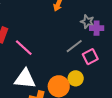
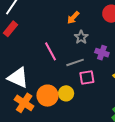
gray star: (87, 22) -> (81, 37), moved
pink line: (24, 48) -> (51, 51), moved

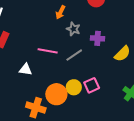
pink line: (51, 51) -> (48, 51), turned -36
white triangle: (18, 78) -> (26, 69), moved, size x0.6
pink square: (87, 78) -> (92, 85), moved

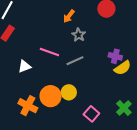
purple cross: (98, 38) -> (115, 56), moved
white triangle: (26, 69) -> (24, 66), turned -40
pink square: (92, 85) -> (91, 114), moved, turned -35

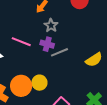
purple cross: (115, 56) -> (47, 44), moved
gray line: (75, 61) -> (59, 52), moved

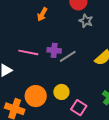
gray star: (51, 25) -> (86, 21), moved
yellow circle: (39, 83) -> (61, 92), moved

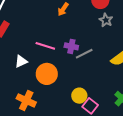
yellow circle: (61, 92) -> (79, 96), moved
orange circle: (36, 96) -> (47, 74), moved

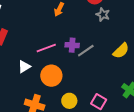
pink line: (45, 46) -> (46, 48), turned -30
yellow circle: (79, 96) -> (69, 101), moved

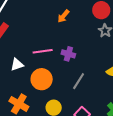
gray line: (86, 51) -> (79, 81), moved, turned -36

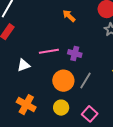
orange arrow: (63, 16) -> (69, 16), turned 96
orange circle: (42, 79) -> (63, 81), moved

